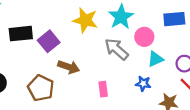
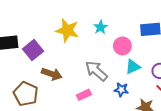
cyan star: (121, 17) -> (101, 27), size x0.6
gray arrow: (116, 49) -> (96, 71), moved
pink rectangle: (103, 89) -> (84, 95), turned 72

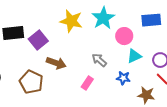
cyan star: (101, 27) -> (103, 18), size x1.6
gray arrow: (96, 71) -> (99, 60), size x0.7
pink rectangle: (84, 95) -> (87, 83), turned -32

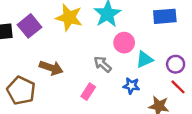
pink circle: (124, 36) -> (124, 43), moved
purple square: (38, 40) -> (30, 26), moved

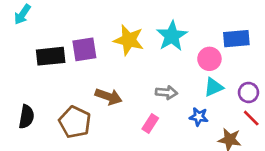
purple square: (30, 26) -> (84, 49), turned 30
pink circle: (124, 43) -> (209, 59), moved
gray arrow: (103, 64) -> (166, 92), turned 144

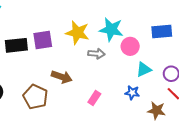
cyan star: (172, 36) -> (111, 29), turned -30
pink circle: (209, 59) -> (130, 46), moved
gray arrow: (166, 92) -> (96, 54), moved

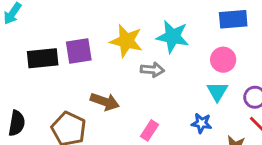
blue rectangle: (162, 32) -> (233, 19), moved
pink circle: (130, 46) -> (223, 60), moved
cyan triangle: (144, 69) -> (217, 91), turned -35

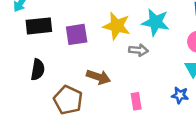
black rectangle: (43, 58) -> (39, 26), moved
black semicircle: (17, 123) -> (38, 70), moved
pink rectangle: (149, 130) -> (136, 101), turned -42

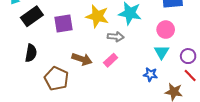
black rectangle: (39, 26) -> (32, 16), turned -30
pink rectangle: (136, 101) -> (111, 60), moved, turned 56

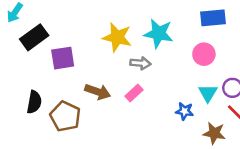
purple square: (64, 23) -> (63, 58), moved
cyan triangle: (162, 52) -> (208, 93), moved
black semicircle: (31, 53) -> (34, 102), moved

